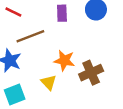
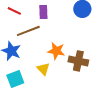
purple rectangle: (62, 13) -> (43, 12), moved
brown cross: (91, 73) -> (78, 61), turned 36

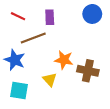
cyan square: (15, 79) -> (19, 90), turned 30

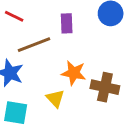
purple rectangle: (50, 17) -> (67, 23), moved

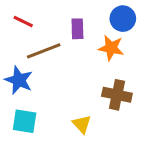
orange star: (74, 73) -> (111, 48), moved
yellow triangle: (55, 98) -> (82, 124), moved

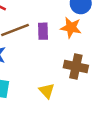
purple rectangle: (77, 29) -> (43, 31), moved

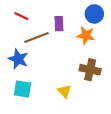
purple rectangle: (43, 31) -> (59, 24), moved

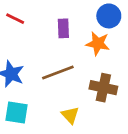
brown line: (36, 38) -> (58, 72), moved

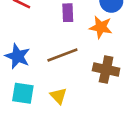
yellow triangle: (70, 115) -> (59, 96), moved

